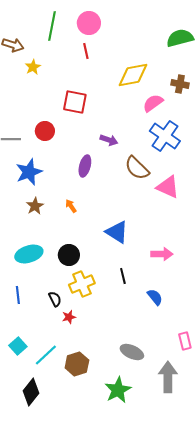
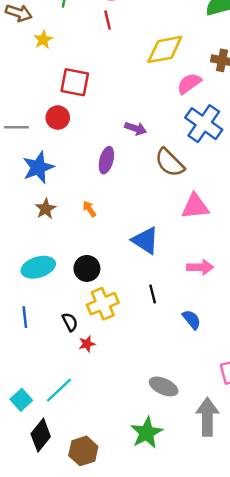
red square: (75, 102) -> (75, 82), moved
pink triangle: (168, 187) -> (195, 206), moved, turned -30
cyan square: (18, 346) -> (21, 400), moved
brown hexagon: (77, 364) -> (83, 451), moved

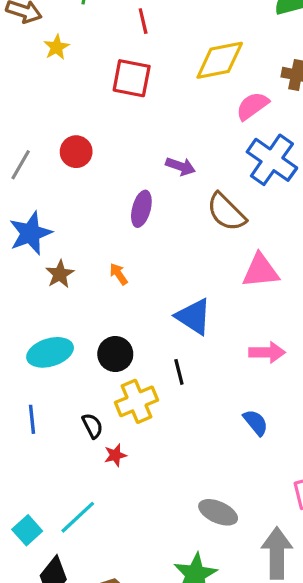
red square: (75, 82) -> (132, 78), moved
gray line: (16, 127) -> (21, 165), turned -60
blue star: (38, 167) -> (30, 233), moved
black line: (153, 294) -> (179, 372), moved

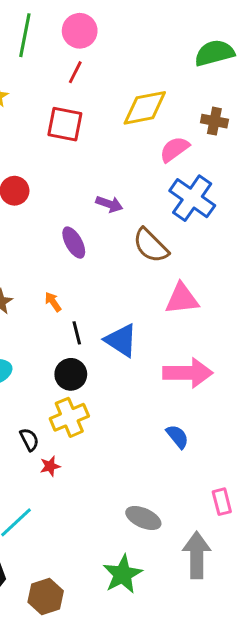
red line: (143, 21) -> (75, 72), turned 40
purple ellipse: (141, 209) -> (74, 243), turned -44
pink arrow: (267, 352) -> (188, 373), size x1.5
black circle: (115, 354) -> (71, 374), moved
black line: (179, 372) -> (77, 333), moved

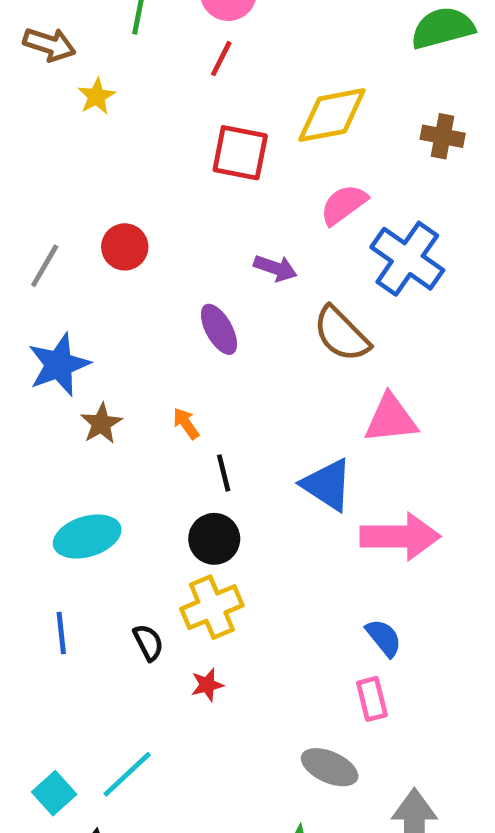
red square: (65, 124) -> (240, 153), moved
pink semicircle: (174, 149) -> (344, 205), moved
blue triangle: (121, 340) -> (327, 485), moved
red star: (50, 466) -> (207, 685), moved
pink rectangle: (222, 502) -> (372, 699), moved

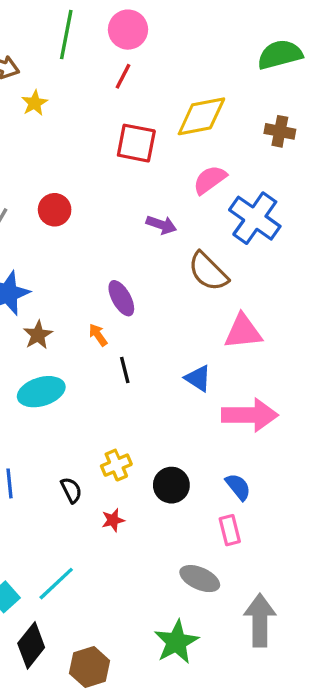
purple ellipse: (219, 329) -> (121, 298), moved
blue triangle: (327, 485) -> (198, 378), size x0.7
cyan ellipse: (87, 536) -> (41, 392), moved
black circle: (214, 539) -> (171, 485), moved
yellow cross: (212, 607) -> (116, 465), size x0.7

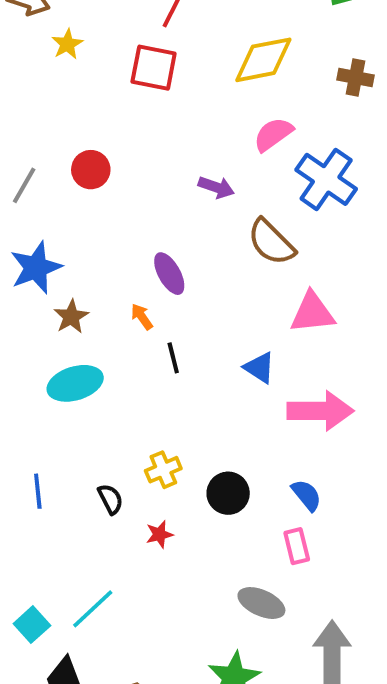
red square: (136, 143) -> (154, 68), moved

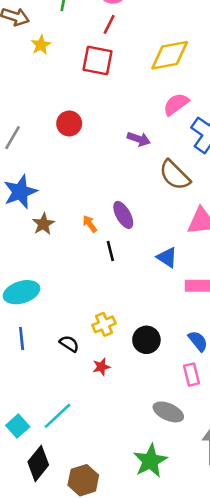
red circle: (91, 170) -> (69, 123), moved
purple ellipse: (169, 274) -> (123, 215), moved
cyan ellipse: (75, 383) -> (22, 292), moved
black semicircle: (110, 499) -> (69, 344), turned -30

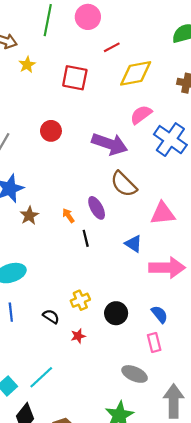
red line: (109, 24) -> (112, 47), moved, turned 35
purple arrow: (139, 139) -> (110, 144), size x1.8
brown semicircle: (175, 175) -> (124, 184), moved

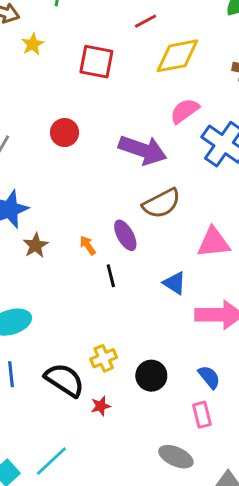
brown semicircle: (124, 184) -> (161, 203), turned -72
black semicircle: (51, 316) -> (65, 380), size x1.8

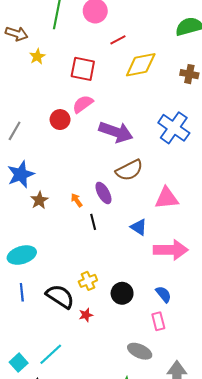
pink semicircle: (185, 111) -> (83, 104), moved

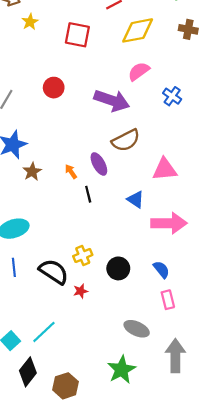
brown cross: (189, 74) -> (188, 29), moved
pink semicircle: (83, 104) -> (139, 71), moved
blue cross: (174, 128) -> (172, 96), size x0.6
pink rectangle: (158, 321) -> (168, 300), moved

